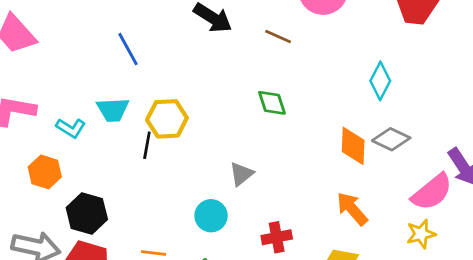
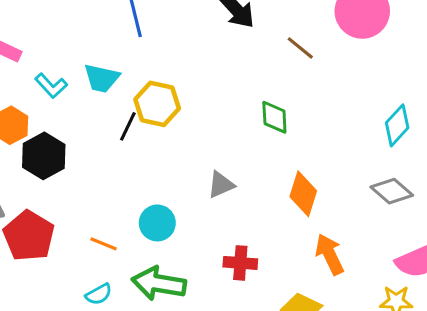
orange diamond: (353, 146) -> (303, 194), moved
black hexagon: (87, 213) -> (44, 156), moved
cyan circle: (211, 216) -> (157, 223), moved

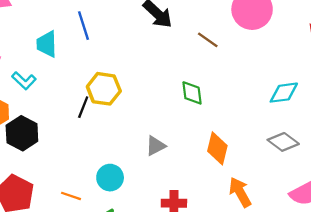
cyan trapezoid: (102, 78) -> (47, 44), moved, turned 80
cyan diamond: (397, 125) -> (284, 93), turned 44

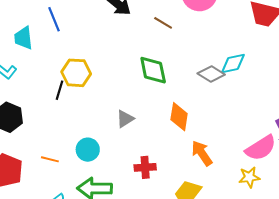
green diamond: (192, 93) -> (153, 70), size x1.4
gray diamond: (283, 142) -> (211, 74), moved
orange line: (71, 196) -> (50, 159), moved

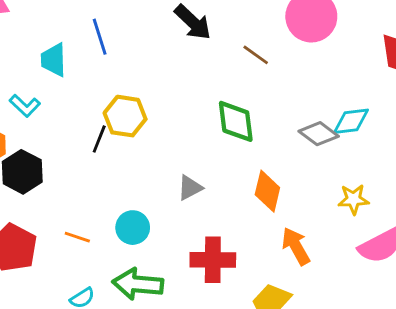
red cross: (145, 167) -> (213, 260), size x1.4
yellow star: (249, 177) -> (353, 199), moved

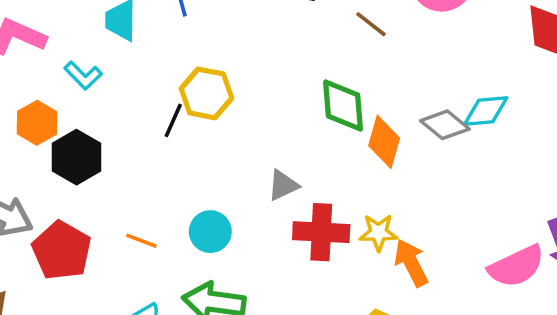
orange diamond: (267, 191) -> (384, 142), moved
yellow star: (353, 199) -> (378, 233), moved
red cross: (213, 260) -> (321, 232), moved

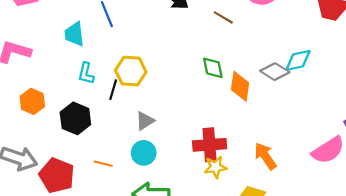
cyan L-shape: (83, 75) -> (86, 73), moved, turned 65
green diamond: (343, 105) -> (213, 68), size x0.7
black hexagon: (76, 157) -> (75, 118), moved
gray triangle: (283, 185) -> (145, 121), moved
yellow star: (378, 233) -> (215, 167), moved

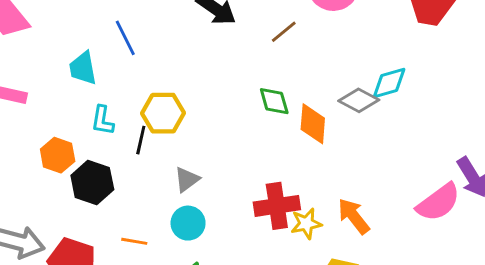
brown line: (223, 17) -> (284, 32), turned -66
orange hexagon: (32, 101) -> (58, 155), moved
yellow star: (215, 167) -> (306, 224), moved

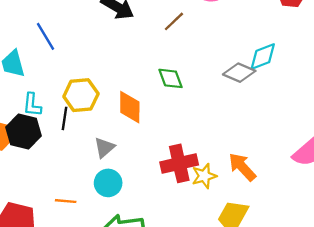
orange diamond: (313, 124) -> (130, 107), moved
black hexagon: (92, 183) -> (24, 131), moved

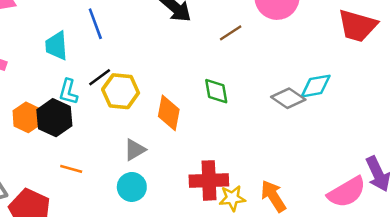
black line: (65, 118) -> (100, 77), moved, turned 35
orange line: (66, 201) -> (71, 169), moved

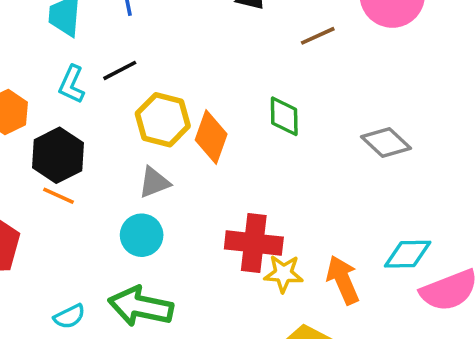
cyan diamond: (316, 86) -> (408, 254), moved
yellow hexagon: (121, 91) -> (163, 120), moved
black hexagon: (54, 118) -> (58, 155), moved

